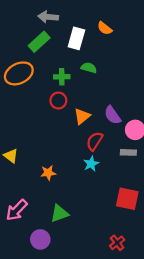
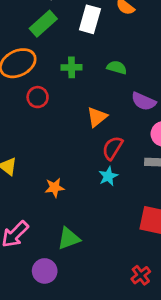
green semicircle: (89, 68) -> (117, 67), moved
red circle: (58, 101) -> (38, 97), moved
purple semicircle: (113, 115) -> (144, 101), moved, turned -30

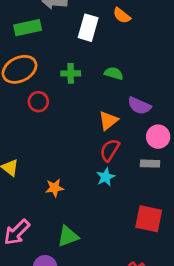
green rectangle: (43, 24) -> (28, 28), moved, turned 30
orange triangle: (97, 117) -> (108, 120), moved

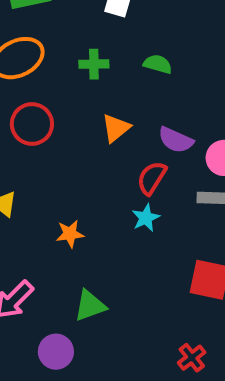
red circle: (38, 102) -> (32, 124), moved, size x1.4
purple semicircle: (139, 106) -> (176, 140), moved
orange triangle: (108, 120) -> (116, 128), moved

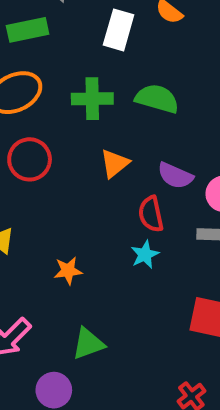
green cross: (94, 64) -> (92, 99), size x1.4
green semicircle: (158, 64) -> (157, 99), size x1.5
red semicircle: (152, 178) -> (151, 214), turned -44

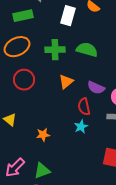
green triangle: (88, 344) -> (42, 171), moved

